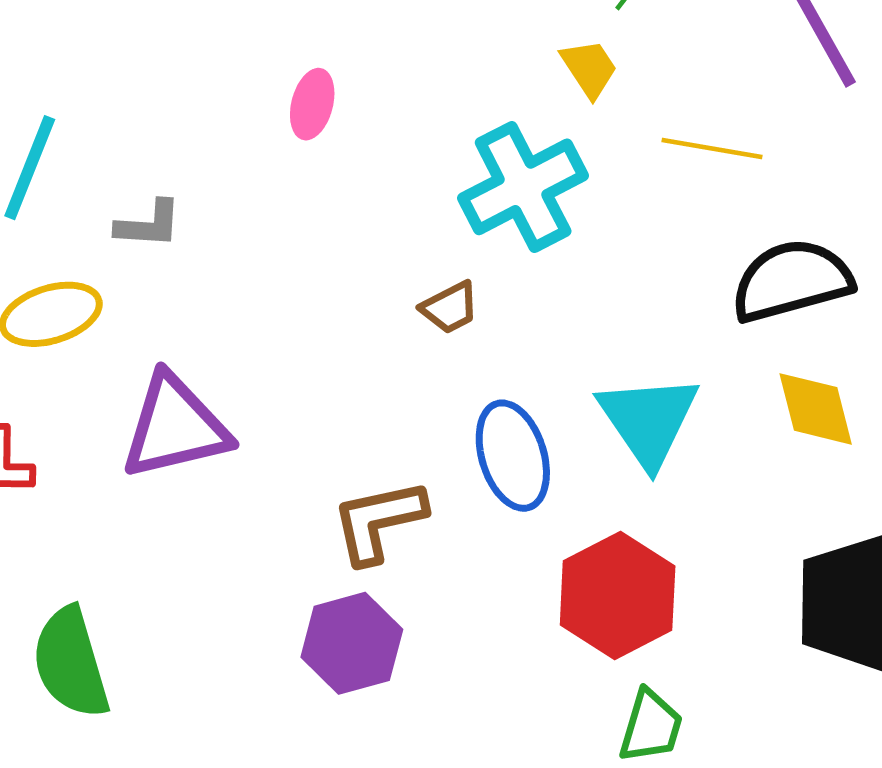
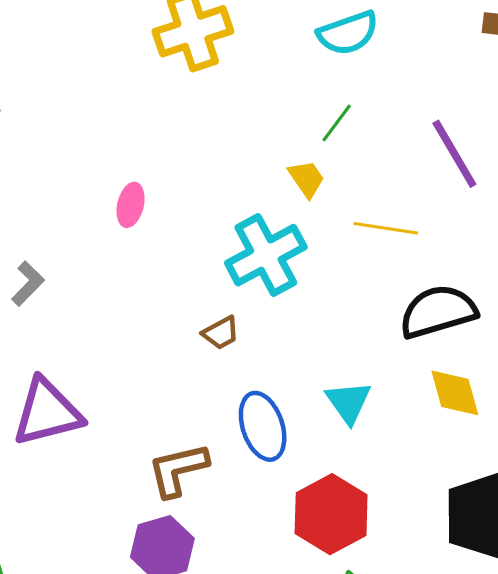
gray L-shape: (149, 224) -> (28, 284), turned -48
cyan triangle: (648, 420) -> (348, 402), size x0.7

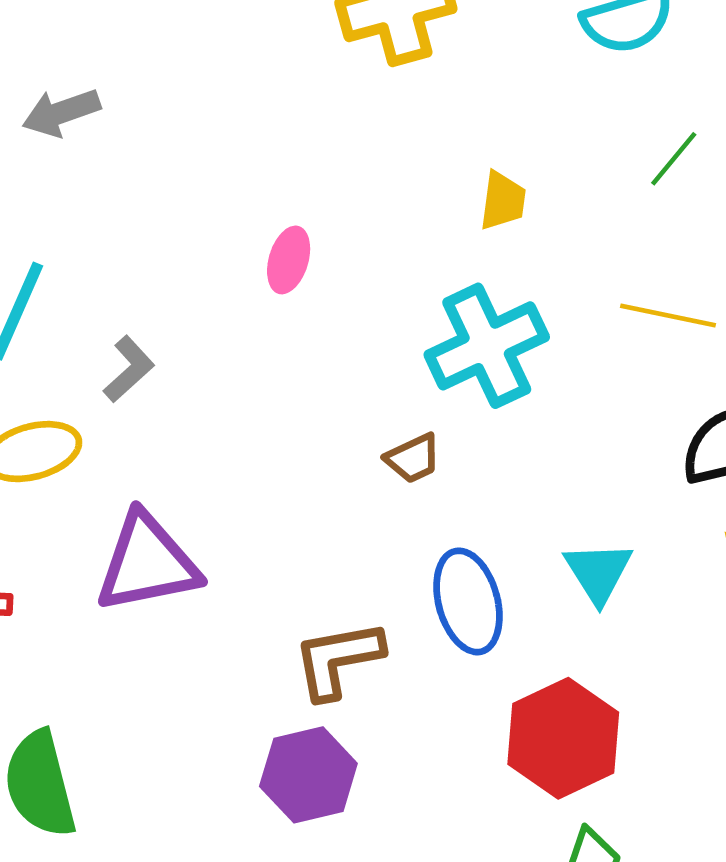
green line: (337, 123) -> (674, 159), moved
yellow trapezoid: (307, 179) -> (503, 201), moved, turned 39

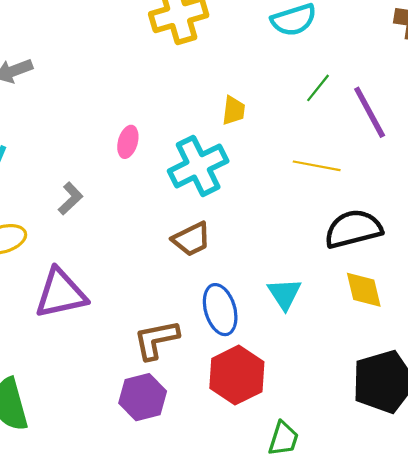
cyan cross: (487, 346) -> (198, 166), moved
gray L-shape: (129, 369) -> (70, 199), moved
brown trapezoid: (413, 458) -> (192, 239), size x1.4
red hexagon: (563, 738) -> (237, 375), moved

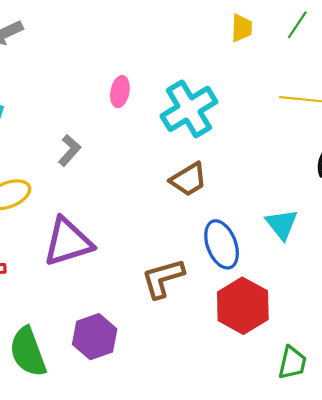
yellow trapezoid: (234, 110) -> (242, 28), moved
purple hexagon: (143, 397) -> (95, 337), moved

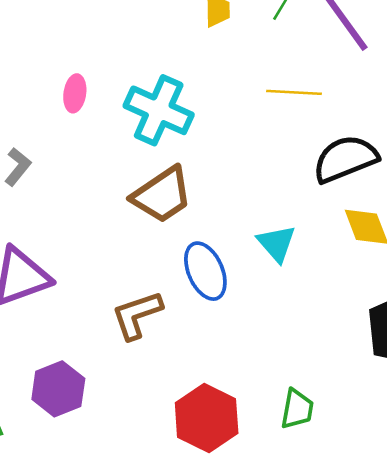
cyan cross: (189, 109) -> (159, 110), turned -32
brown trapezoid: (189, 179) -> (162, 195), size x1.4
red hexagon: (243, 306) -> (207, 418), moved

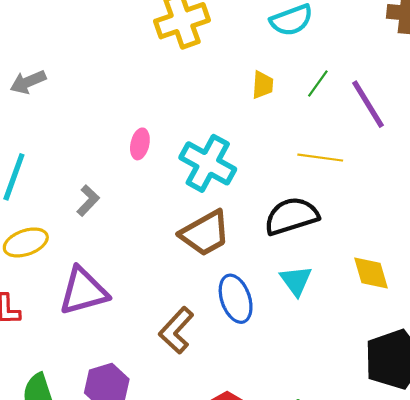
black semicircle: (345, 159) -> (291, 216), moved
brown L-shape: (137, 315) -> (176, 330), turned -33

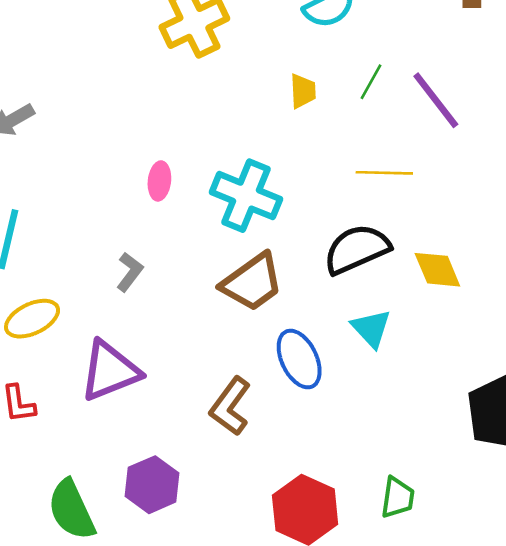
gray L-shape: (88, 200) -> (130, 272), moved
yellow diamond: (371, 273) -> (437, 270), moved

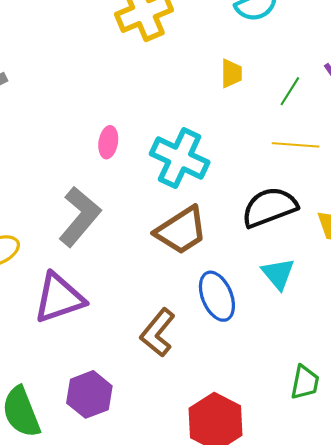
green line: (371, 82) -> (290, 91), moved
gray L-shape: (130, 272) -> (80, 217), size x1.8
green trapezoid: (398, 498) -> (305, 382), moved

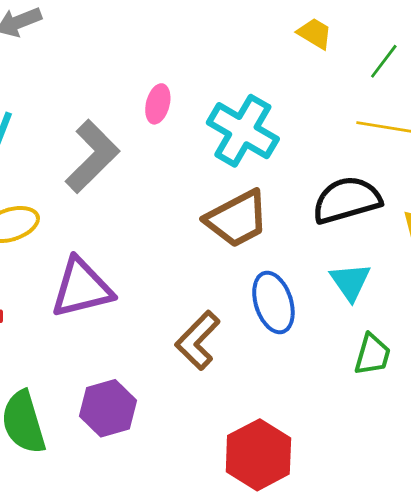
yellow trapezoid: (231, 73) -> (315, 33), turned -64
gray L-shape: (80, 217) -> (92, 156), moved
green trapezoid: (305, 382) -> (372, 355), moved

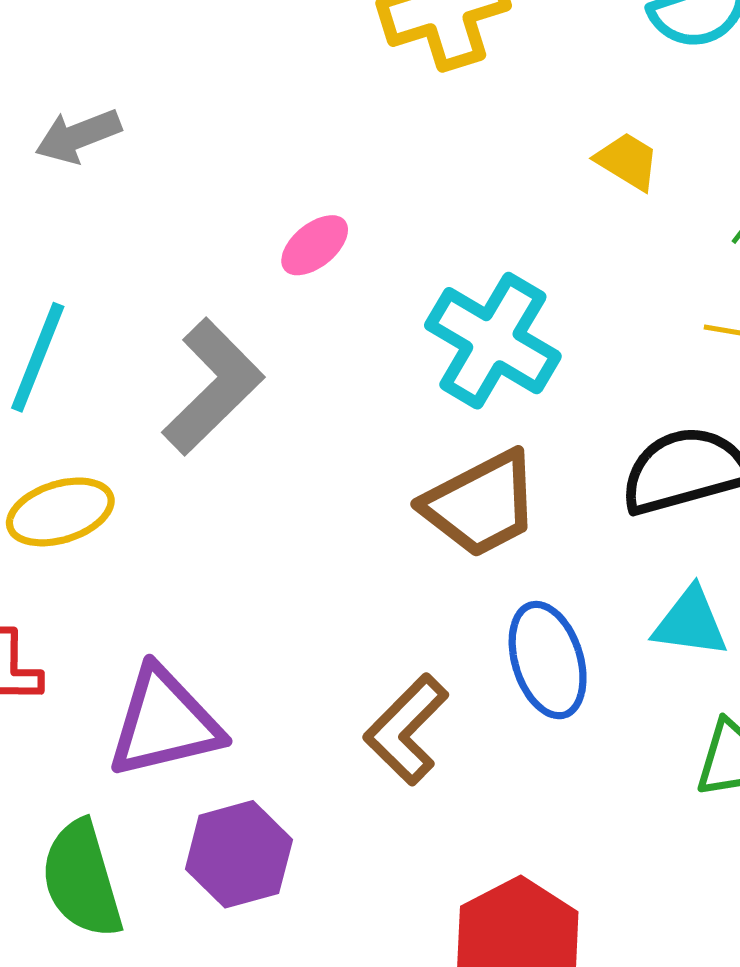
pink ellipse: (158, 104) -> (315, 245), moved, turned 36
cyan triangle: (350, 282) -> (690, 622), turned -48
purple triangle: (82, 288) -> (164, 723), moved

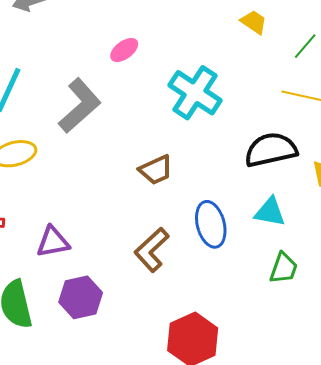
brown trapezoid: (481, 504) -> (156, 170), moved, size x0.7
purple triangle: (164, 723) -> (53, 242), size x0.7

